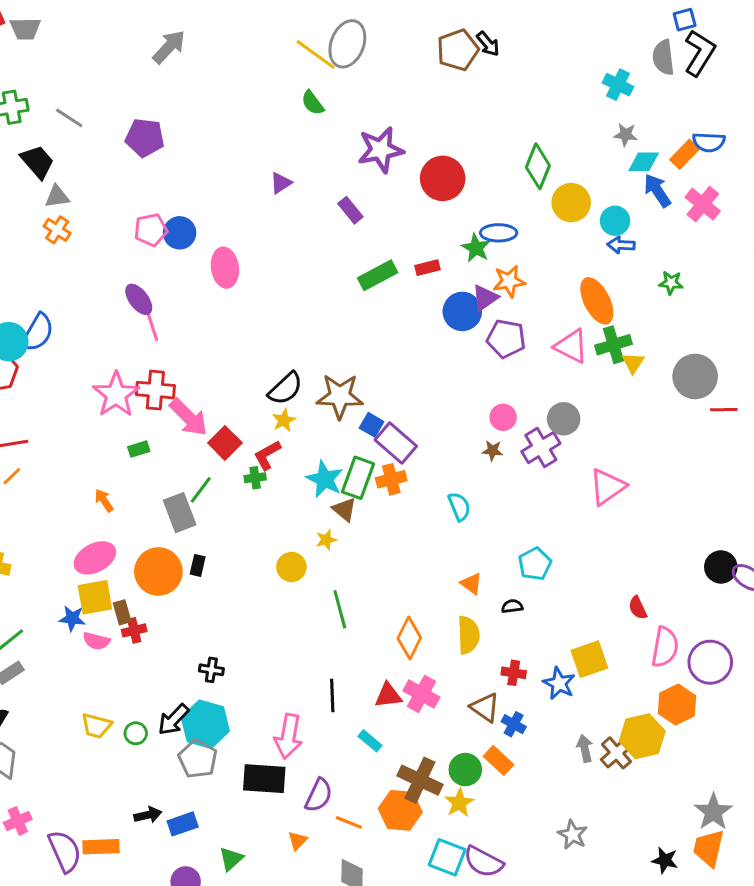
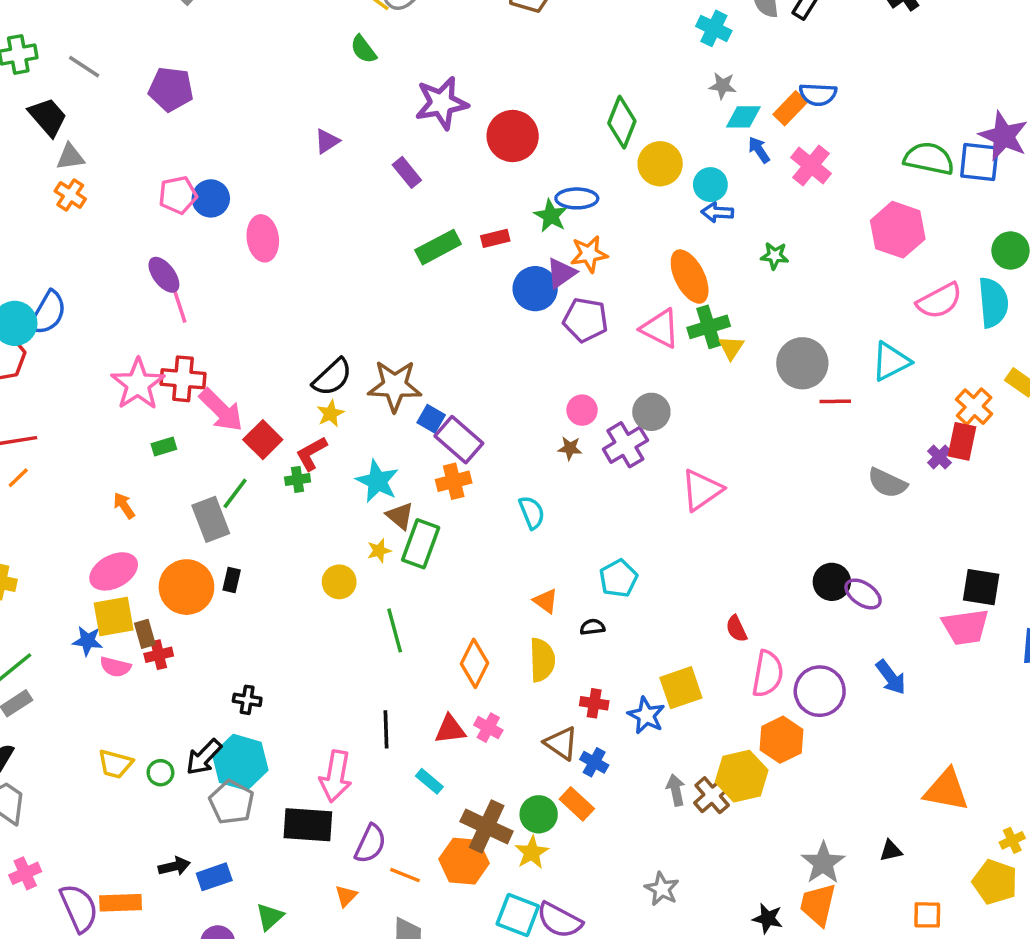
blue arrow: (657, 190) -> (759, 150), size x0.7
green rectangle: (358, 478) -> (421, 544), moved
pink cross: (421, 694) -> (488, 728), size x0.7

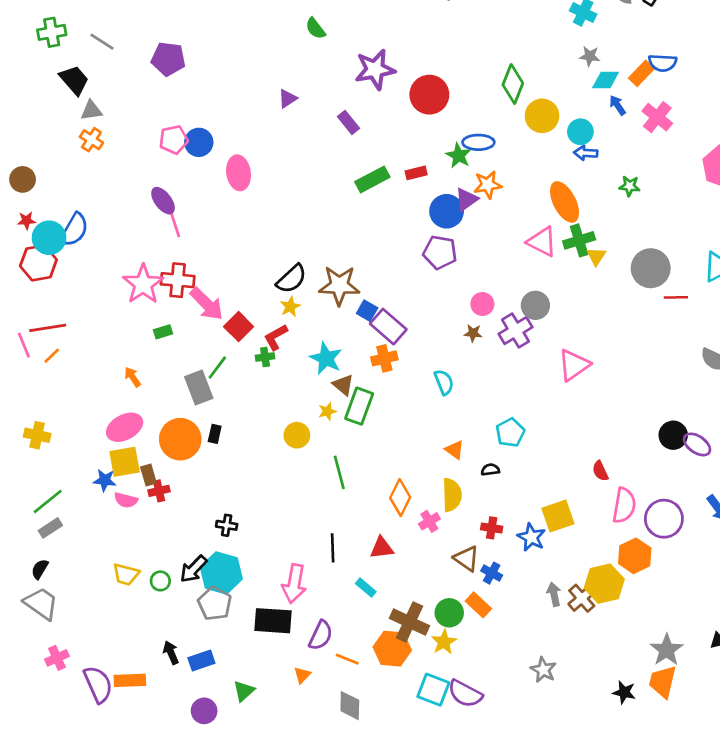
purple pentagon: (585, 320) -> (440, 252), moved
pink cross: (488, 728) -> (429, 521), moved, turned 30
black arrow: (174, 866) -> (171, 653), turned -100

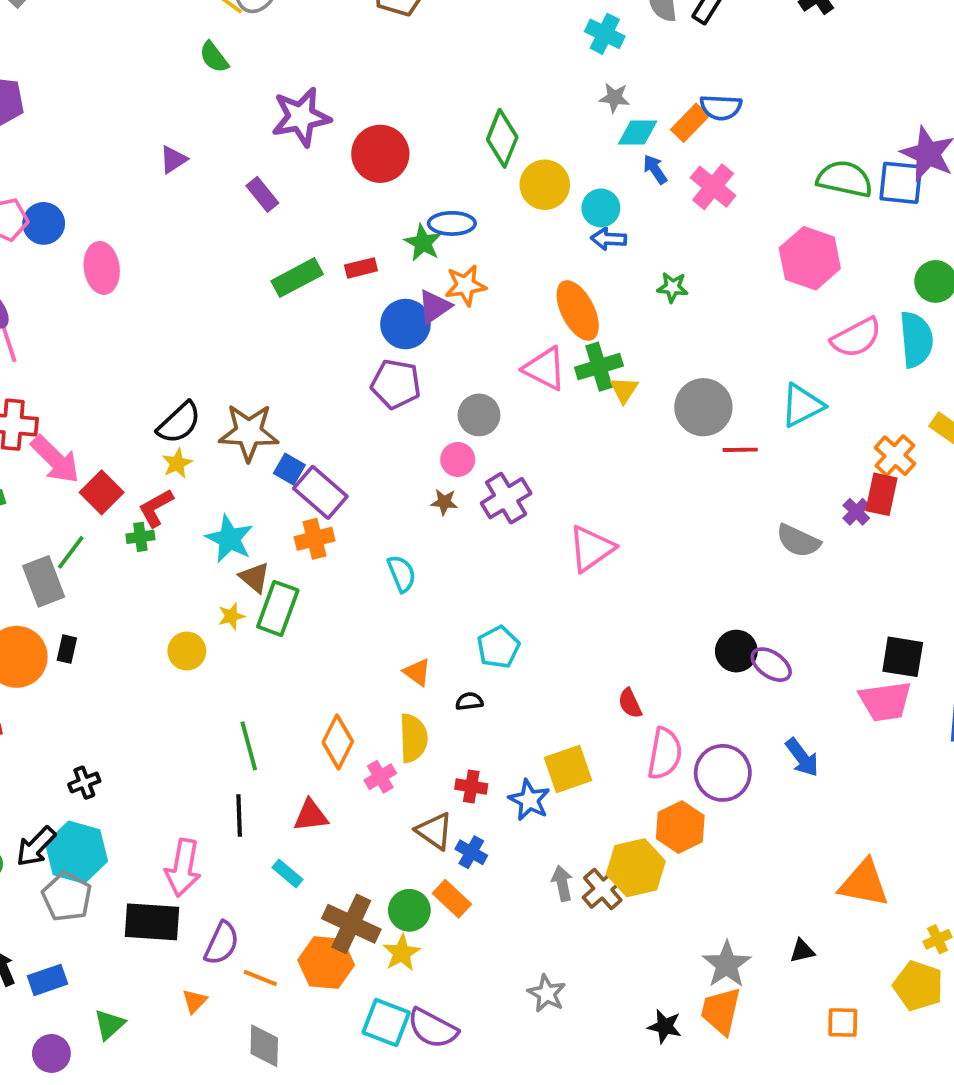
gray circle: (535, 305) -> (479, 415), moved
green line: (339, 472) -> (249, 746), moved
black cross: (227, 525) -> (84, 783), turned -30

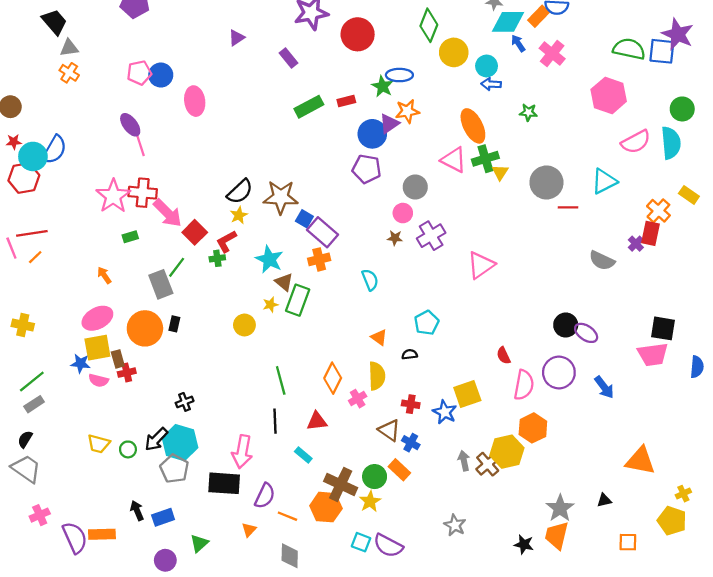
cyan diamond: (638, 132) -> (508, 22), size x1.4
purple circle: (723, 773) -> (559, 373), moved
cyan square: (386, 1023) -> (361, 542), size x0.7

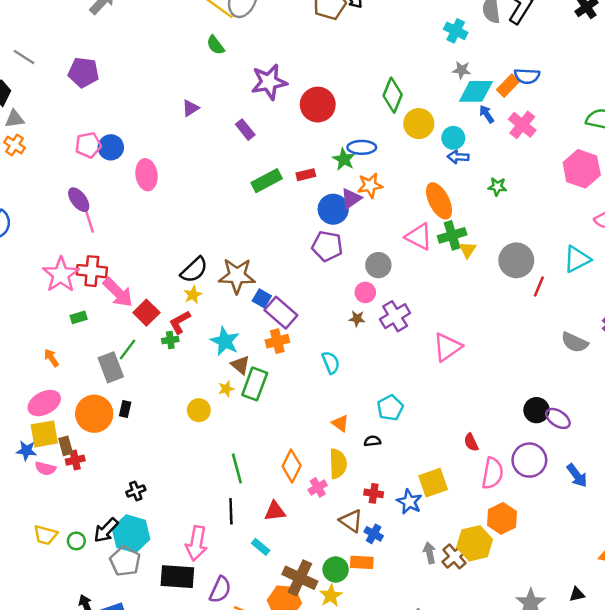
red line: (568, 207) -> (539, 286), turned -66
orange rectangle: (399, 470) -> (362, 562), turned -40

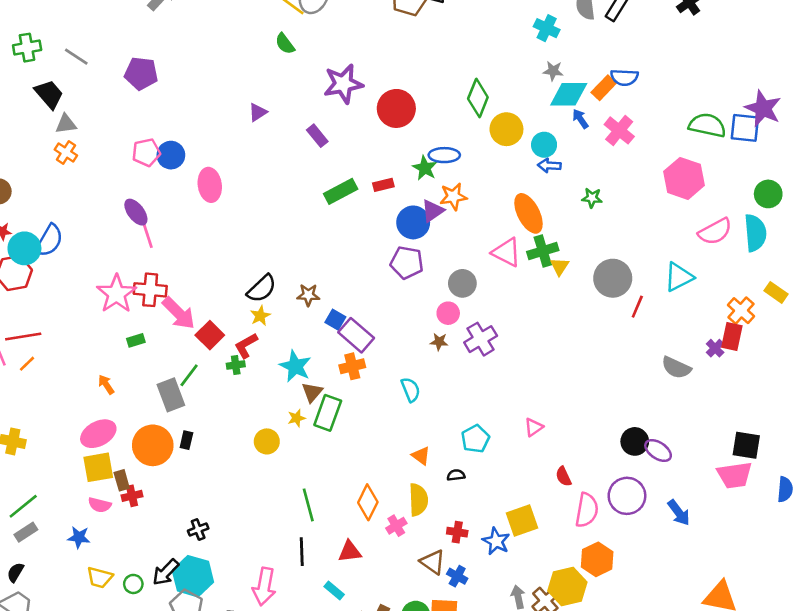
brown star: (237, 276) -> (308, 295), size x0.6
pink triangle: (447, 347) -> (534, 427), moved, size x0.6
brown triangle: (240, 365) -> (312, 392), turned 30
blue star: (26, 451) -> (79, 537), moved

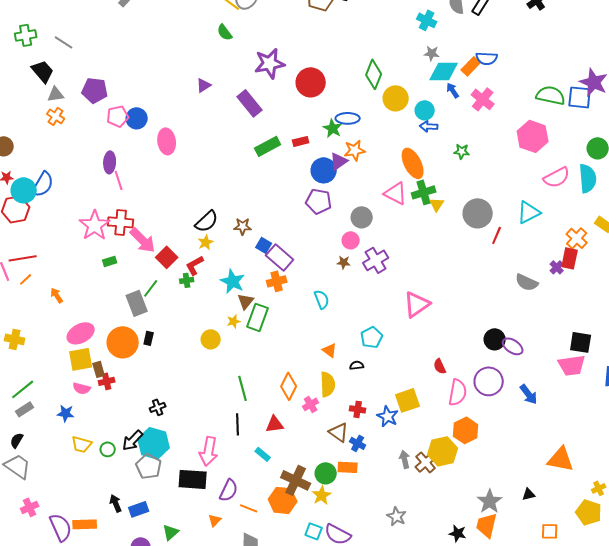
purple pentagon: (141, 73) -> (95, 90), moved
purple rectangle: (317, 136) -> (250, 103), size x1.5
purple ellipse: (136, 212) -> (110, 162), turned 40
orange arrow: (106, 384) -> (57, 295), moved
pink triangle: (534, 427) -> (417, 304), moved, size x1.8

